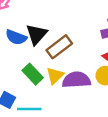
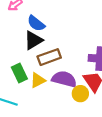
blue semicircle: (16, 37) -> (36, 23), moved
purple semicircle: (76, 80) -> (64, 79), moved

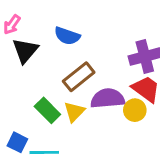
blue semicircle: (36, 23) -> (67, 36), moved
black triangle: (33, 40) -> (25, 50), moved

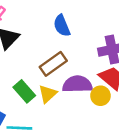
blue semicircle: (67, 36) -> (62, 26), moved, turned 45

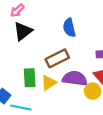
green rectangle: (24, 91) -> (30, 78), turned 30

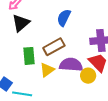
blue semicircle: (69, 28) -> (64, 18), turned 42
green rectangle: (30, 78) -> (29, 56), moved

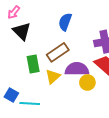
black triangle: (21, 23) -> (22, 31), turned -30
yellow circle: (88, 76) -> (87, 82), moved

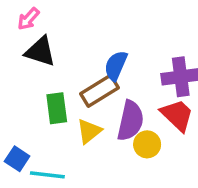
blue semicircle: (65, 22) -> (116, 66), moved
black triangle: (22, 31) -> (40, 51), turned -30
purple semicircle: (77, 69) -> (130, 121), turned 100

